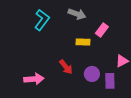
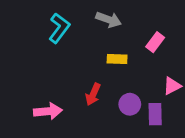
pink rectangle: (102, 30) -> (155, 42), moved
red arrow: (66, 67) -> (93, 94), turned 63

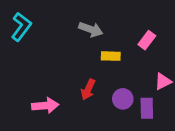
gray arrow: (109, 20) -> (91, 29), moved
cyan L-shape: (59, 28) -> (21, 27), moved

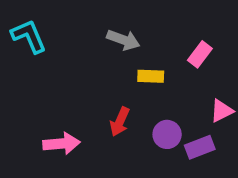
cyan L-shape: (21, 27) -> (29, 36), turned -60
purple rectangle: (147, 108) -> (200, 147), turned 70

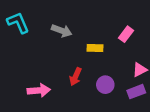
gray arrow: (123, 40) -> (62, 31), moved
purple rectangle: (200, 147) -> (136, 92), moved

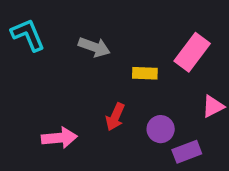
pink rectangle: (126, 34) -> (192, 52), size x1.5
purple rectangle: (136, 92) -> (187, 152), moved

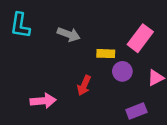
cyan L-shape: (28, 35) -> (20, 25), turned -148
purple circle: (161, 129) -> (122, 71), moved

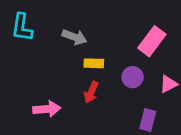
yellow rectangle: (106, 54) -> (94, 63), moved
purple rectangle: (136, 111) -> (148, 120), turned -54

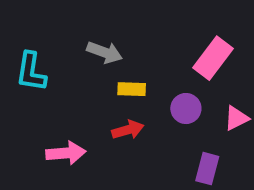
cyan L-shape: (22, 27) -> (31, 72), moved
red arrow: (91, 92) -> (128, 130), turned -130

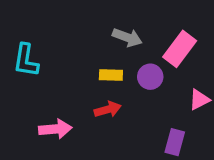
gray arrow: (105, 52) -> (127, 37), moved
purple circle: (186, 109) -> (150, 77), moved

